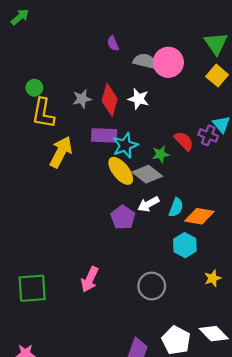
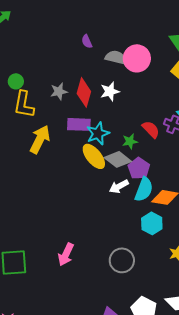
white star: (138, 99) -> (110, 91), turned -30
cyan semicircle: (176, 207) -> (144, 189), size x1.4
purple pentagon: (123, 217) -> (139, 168), moved

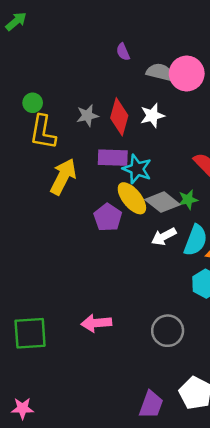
cyan star: (98, 133) -> (137, 169), turned -30
green star: (130, 141) -> (188, 200), moved
purple pentagon: (139, 168) -> (108, 217), moved
pink arrow: (66, 254) -> (96, 323), turned 60

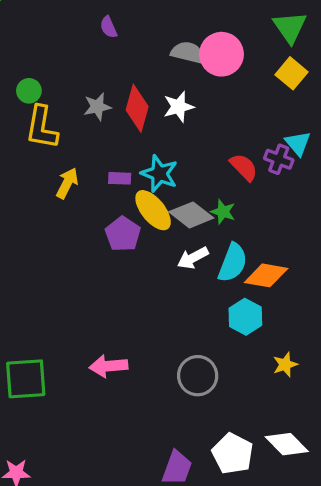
purple semicircle: (123, 52) -> (109, 27), moved
purple rectangle: (113, 158) -> (120, 178), moved, size x0.6
yellow arrow: (63, 177) -> (67, 183), size x0.7
green star: (188, 200) -> (223, 212), turned 30

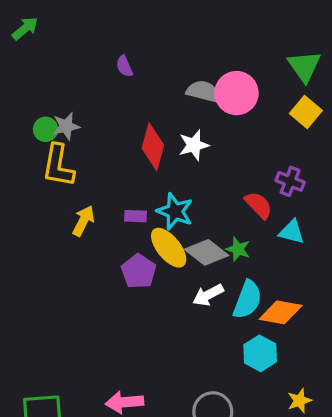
gray star: (97, 107) -> (66, 126), moved
cyan triangle: (298, 143) -> (292, 232), moved, turned -36
purple cross: (279, 159) -> (290, 181), moved

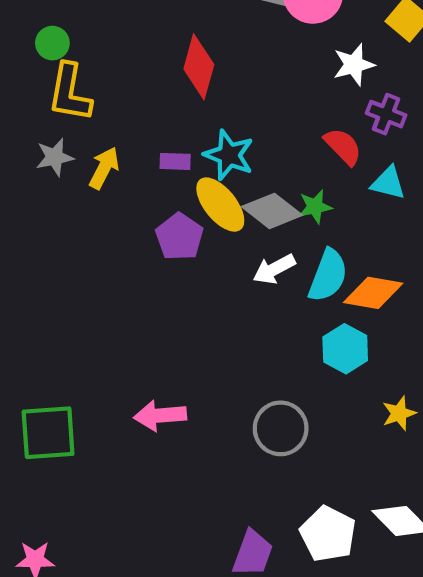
gray star: (66, 126) -> (55, 157), moved
white star: (194, 145) -> (354, 65), moved
green star: (238, 249) -> (315, 207), turned -30

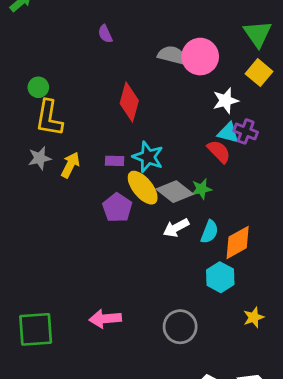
cyan triangle: (388, 183) -> (228, 133), moved
cyan semicircle: (328, 276) -> (210, 232), size x0.7
orange diamond: (373, 293) -> (238, 242), turned -39

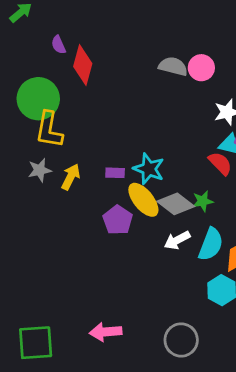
purple semicircle: (105, 34) -> (58, 45), moved
pink circle: (200, 57) -> (201, 68), size x0.7
green circle: (38, 87) -> (38, 99), size x2.0
red diamond: (129, 102) -> (83, 65), moved
cyan semicircle: (210, 232) -> (211, 244), size x1.4

